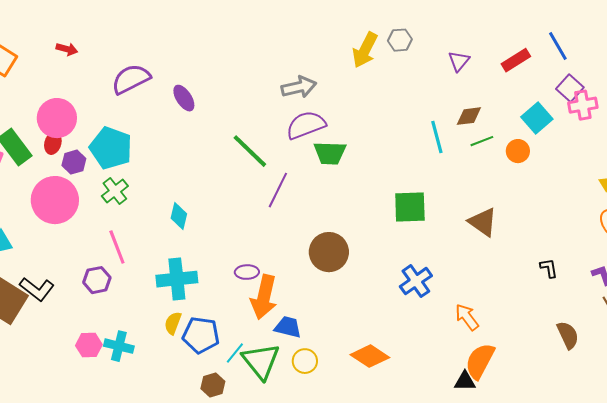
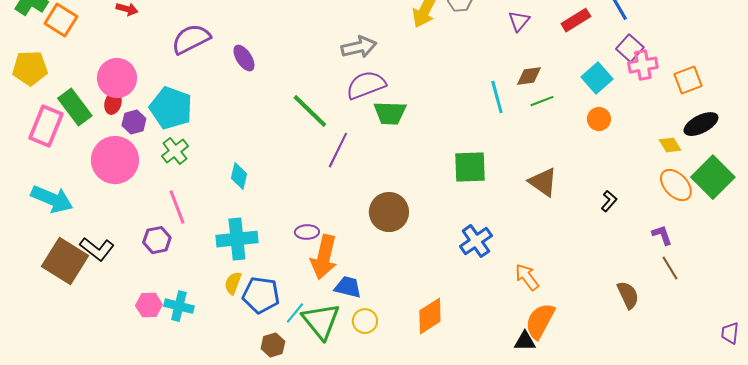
orange circle: (518, 151) -> (599, 119), moved
black L-shape: (549, 268) -> (609, 201), moved, turned 50
orange diamond: (370, 356) -> (430, 316), turned -66

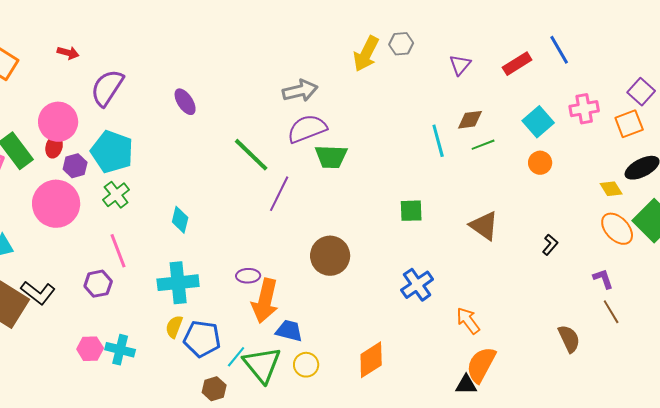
purple semicircle: (191, 39) -> (107, 88), moved, turned -30
purple square: (630, 48) -> (641, 92), moved
green square: (470, 167) -> (411, 211), size x0.7

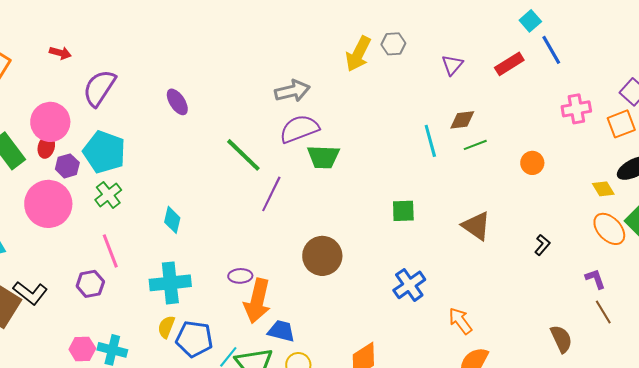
cyan square: (538, 122) -> (530, 21), moved, size x0.7

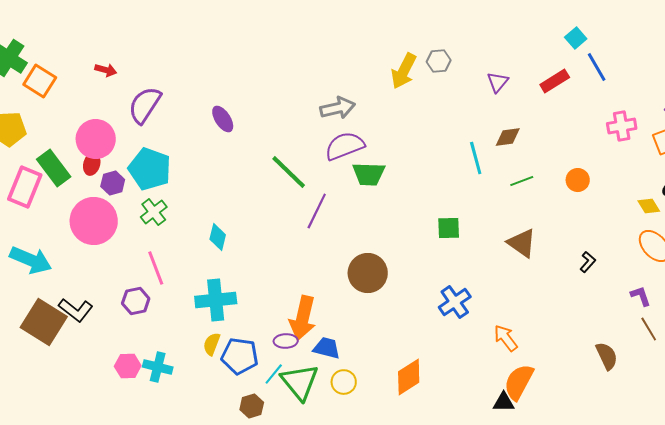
green line: (475, 145) -> (522, 181), moved
purple ellipse: (240, 276) -> (286, 341), moved

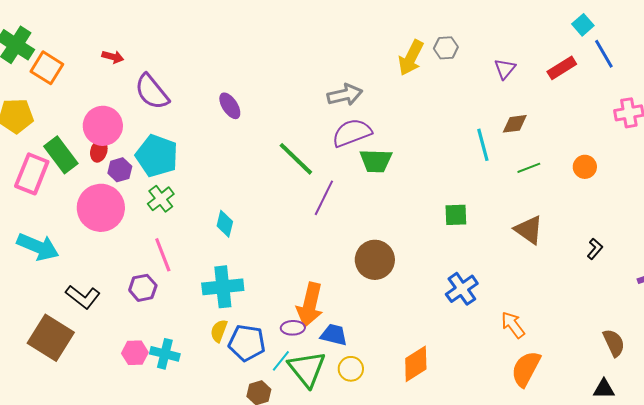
purple semicircle: (145, 105) -> (152, 92), turned -72
brown square: (44, 322) -> (51, 338), moved
black triangle: (504, 402) -> (604, 389), moved

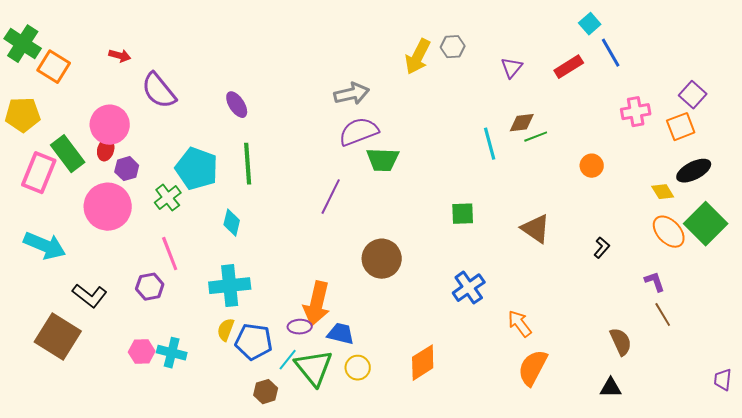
cyan pentagon: (157, 156) -> (197, 169), moved
green line: (296, 159) -> (248, 164), moved, turned 42
green line: (529, 168) -> (536, 137), moved

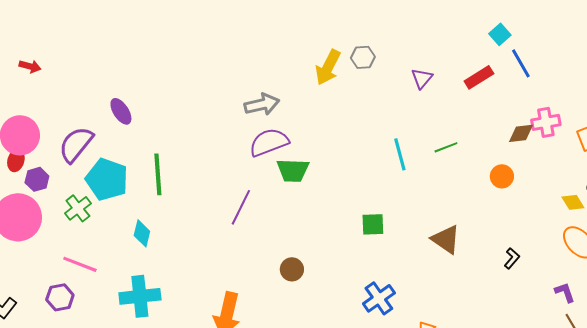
purple semicircle: (159, 91) -> (76, 144), moved, turned 78
purple ellipse: (237, 105) -> (121, 111), moved
brown diamond: (522, 123) -> (521, 133), moved
pink line: (170, 254) -> (80, 264), turned -48
brown circle: (382, 259) -> (292, 269), size x0.6

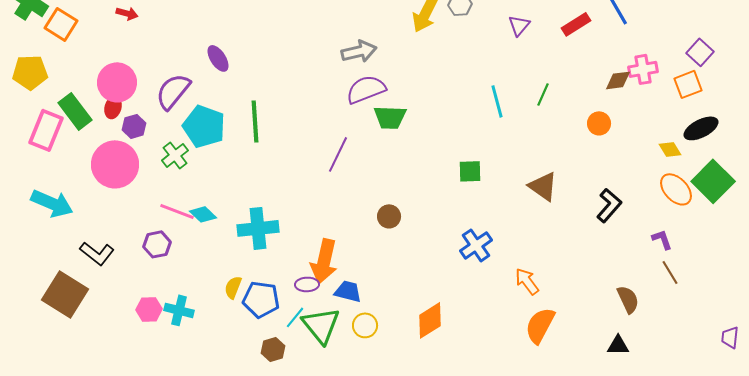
green line: (446, 147) -> (543, 94), turned -45
cyan diamond: (142, 233) -> (203, 214), moved, turned -60
black L-shape: (512, 258) -> (609, 205), size x1.6
cyan cross: (140, 296) -> (258, 228), moved

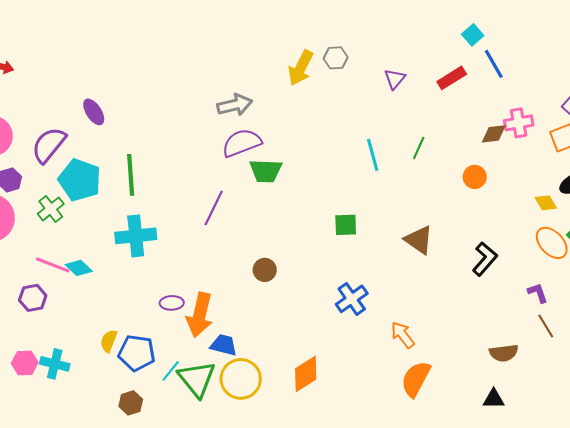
cyan cross: (258, 228) -> (136, 236), moved
purple ellipse: (307, 284) -> (172, 303), moved
brown semicircle: (628, 299) -> (504, 353), turned 108
yellow circle: (365, 325) -> (241, 379), size x1.6
brown hexagon: (273, 349) -> (131, 403), moved

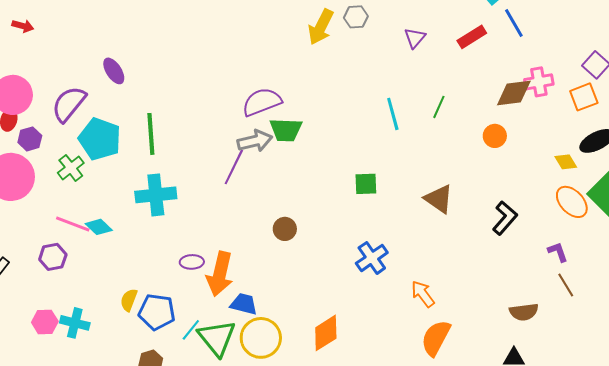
gray arrow: (235, 105) -> (255, 141), moved
brown diamond: (494, 134) -> (514, 93), size x1.4

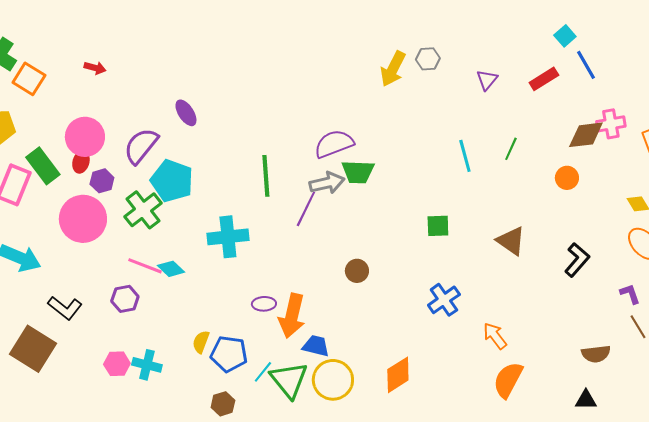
green line: (151, 134) -> (266, 176), moved
green cross: (71, 168) -> (143, 210), size x1.4

